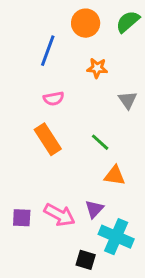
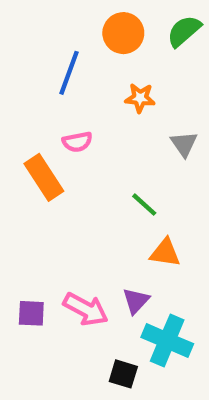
orange rectangle: (48, 139) -> (44, 177), moved

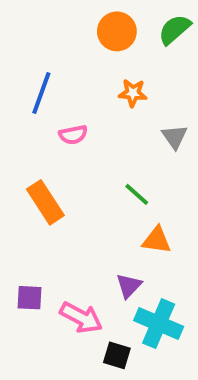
blue line: (69, 73) -> (41, 93), moved
orange rectangle: (44, 177) -> (45, 202), moved
pink arrow: (86, 309) -> (81, 318), moved

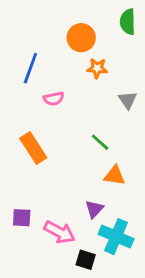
green semicircle: (175, 29) -> (128, 22), turned -50
orange circle: (117, 31) -> (81, 38), moved

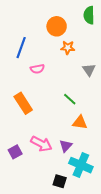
purple square: (22, 218) -> (15, 152), turned -32
pink arrow: (59, 232) -> (41, 144), moved

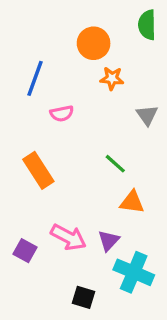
purple square: (15, 152) -> (25, 251), turned -32
black square: (60, 181) -> (84, 297), moved

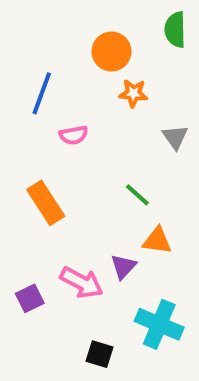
purple triangle: (109, 241) -> (123, 267), moved
purple square: (25, 251) -> (30, 298), turned 35

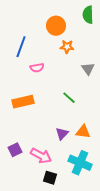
orange rectangle: (46, 203) -> (23, 102), turned -70
orange triangle: (157, 241) -> (83, 132), moved
pink arrow: (82, 282) -> (41, 156), moved

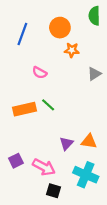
blue line: (21, 47) -> (22, 34), moved
pink semicircle: (37, 68) -> (40, 73), turned 40
gray triangle: (88, 69) -> (94, 74), turned 32
green line: (69, 98) -> (48, 105), moved

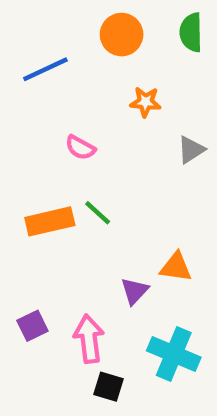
orange circle: (60, 28) -> (122, 35), moved
blue line: (22, 34) -> (45, 69), turned 45
orange triangle: (89, 141) -> (176, 267), moved
pink arrow: (44, 167) -> (89, 339), turned -125

